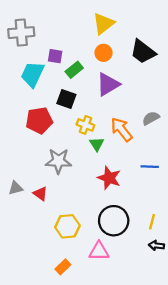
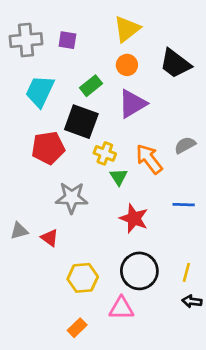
purple square: (55, 56) -> (67, 40), moved
black square: (66, 99) -> (81, 122), size x1.4

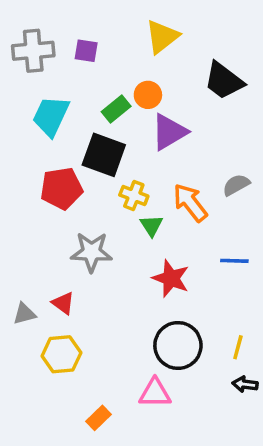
orange circle: (127, 65) -> (148, 95), moved
gray triangle: (19, 231) -> (24, 314), moved
yellow hexagon: (83, 278) -> (61, 354), moved

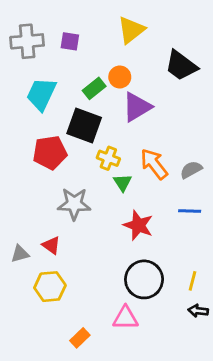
gray semicircle: (236, 185) -> (191, 170), moved

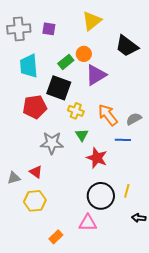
cyan trapezoid: (41, 94) -> (29, 66), turned -30
green triangle: (123, 182) -> (82, 135), moved
blue line: (190, 211) -> (123, 140), moved
yellow line: (192, 281) -> (127, 191), moved

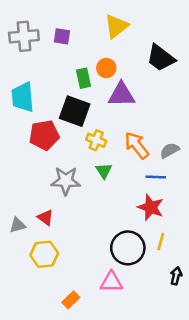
green rectangle: (66, 62) -> (83, 78), turned -63
cyan trapezoid: (29, 66) -> (23, 97), moved
purple triangle: (96, 75) -> (121, 95), turned 30
red star: (97, 158) -> (151, 207), moved
black arrow: (139, 218) -> (176, 276), turned 96

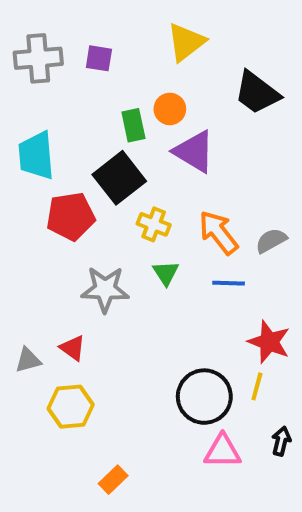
purple triangle: (121, 95) -> (194, 151), turned 32
black square: (75, 111) -> (119, 178), turned 32
blue line: (156, 177) -> (229, 283), moved
red star: (151, 207) -> (269, 342), moved
pink triangle: (111, 282) -> (223, 451), moved

